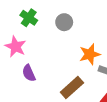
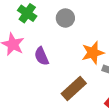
purple semicircle: (29, 73) -> (41, 56), moved

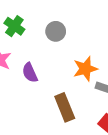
brown rectangle: (74, 89) -> (65, 107), turned -70

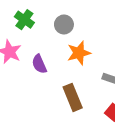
orange star: (85, 69) -> (79, 53), moved

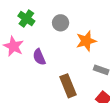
orange star: (79, 53) -> (86, 41), moved

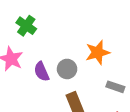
gray circle: (61, 23) -> (67, 69), moved

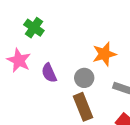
gray circle: (67, 69) -> (84, 78), moved

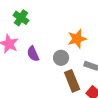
brown rectangle: (83, 107) -> (72, 81), moved

